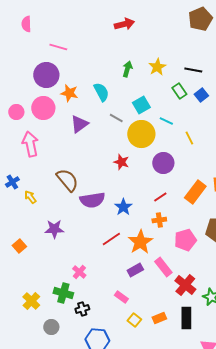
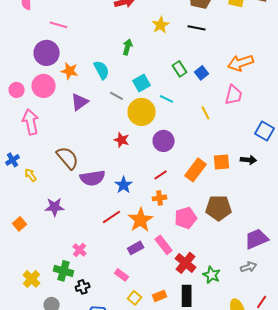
yellow star: (157, 67) -> (161, 25), moved
black line: (193, 70) -> (197, 28), moved
yellow line: (189, 138) -> (206, 113), moved

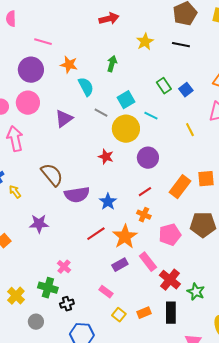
orange star: (70, 71) -> (69, 65), moved
orange cross: (160, 198) -> (144, 215), turned 32

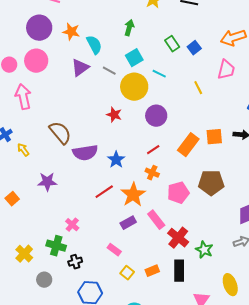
green arrow: (112, 64) -> (129, 28), moved
orange star: (69, 65) -> (71, 32), moved
purple triangle: (64, 119) -> (80, 68), moved

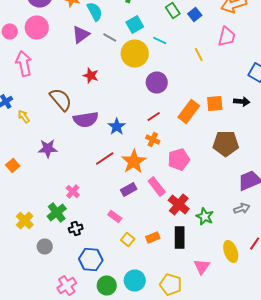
red star: (114, 115) -> (91, 76), moved
brown pentagon: (211, 183) -> (226, 144), moved
green cross: (56, 246) -> (57, 212), turned 36

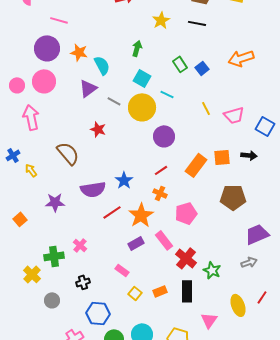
cyan square: (135, 24) -> (142, 78), turned -30
pink trapezoid: (227, 36) -> (234, 115), moved, turned 60
gray line: (110, 38) -> (114, 101), moved
purple semicircle: (86, 120) -> (93, 189), moved
green cross: (57, 212) -> (54, 256), moved, turned 30

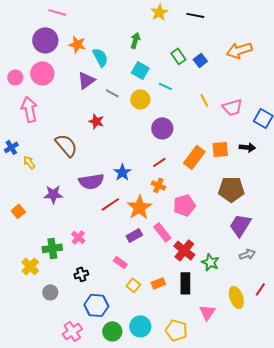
yellow circle: (142, 107) -> (140, 99), size x0.7
purple trapezoid: (257, 234) -> (240, 225), moved, turned -35

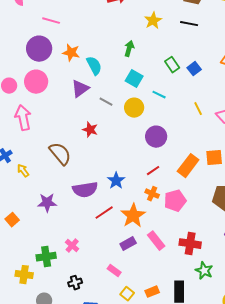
pink pentagon: (184, 205) -> (175, 201), moved
red cross: (184, 250) -> (190, 244), moved, turned -30
yellow cross: (30, 266) -> (24, 275), turned -36

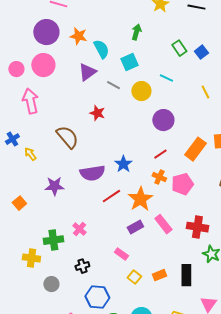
cyan square: (134, 79) -> (129, 62), moved, turned 36

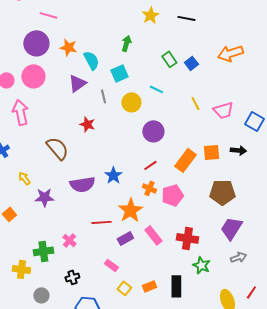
gray line: (113, 85) -> (103, 96), turned 48
yellow arrow: (30, 154) -> (24, 178), moved
red line: (111, 196) -> (101, 222), moved, turned 30

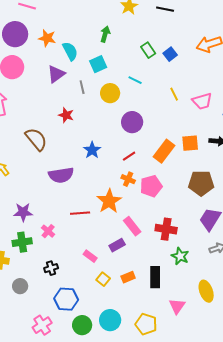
blue star: (113, 175) -> (92, 150), moved
purple star: (44, 197) -> (23, 212), moved
purple rectangle: (125, 238) -> (117, 245), moved

